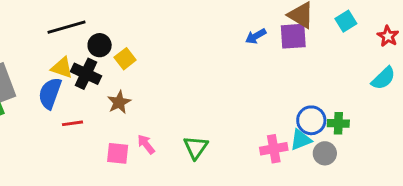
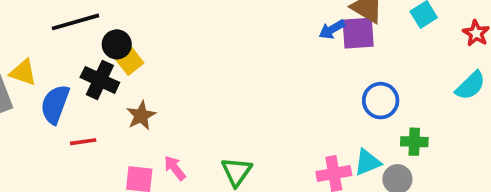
blue arrow: (256, 36) -> (332, 29), moved
yellow square: (125, 59) -> (130, 61), moved
yellow triangle: (62, 68) -> (23, 72), moved
blue circle: (311, 120) -> (381, 101), moved

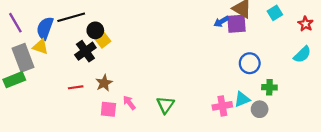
black cross: (100, 80) -> (85, 51), turned 30
blue semicircle: (55, 104) -> (45, 28), moved
brown star: (141, 116) -> (104, 83), moved

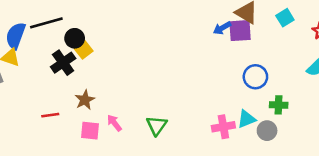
red line: (76, 87) -> (50, 115), moved

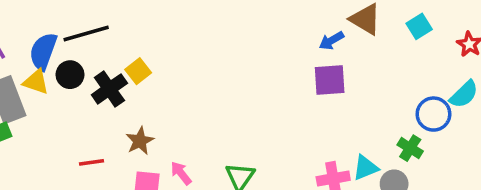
purple square: (240, 31) -> (330, 80), moved
black circle: (75, 38) -> (70, 75), moved
blue circle: (255, 77) -> (433, 114), moved
green cross: (279, 105) -> (410, 148), turned 30

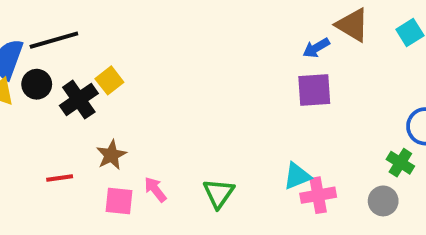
cyan triangle: (365, 168) -> (297, 176), moved

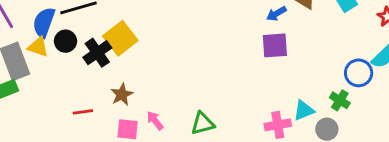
yellow square: (109, 80) -> (120, 38), size x1.6
cyan triangle: (297, 176) -> (304, 110), moved
green triangle: (219, 193) -> (203, 123), turned 40

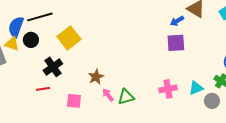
black cross: (97, 53) -> (53, 67), moved
brown star: (122, 95) -> (96, 77), moved
pink arrow: (155, 121) -> (108, 95), moved
pink cross: (278, 125) -> (168, 89), moved

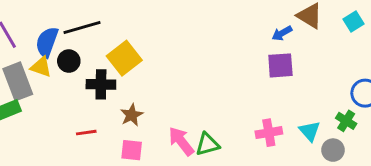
black cross: (53, 67) -> (101, 84), moved, turned 36
brown star: (96, 77) -> (132, 115), moved
cyan triangle: (196, 88) -> (310, 131), turned -49
pink arrow: (108, 95) -> (181, 141), size x1.5

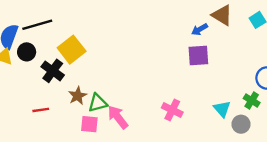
black cross: (101, 84) -> (53, 71), turned 35
pink cross: (269, 133) -> (172, 110), moved, turned 36
green triangle: (207, 144) -> (98, 103), moved
pink square: (132, 150) -> (89, 124), moved

